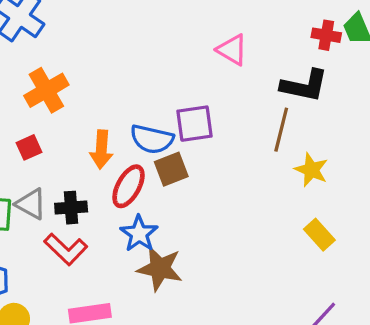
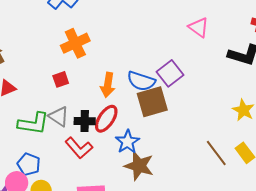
purple square: (195, 124) -> (170, 73), turned -35
brown line: (281, 130) -> (216, 153), moved, turned -56
brown square: (171, 169) -> (152, 102), size x1.4
red ellipse: (129, 186) -> (106, 119), moved

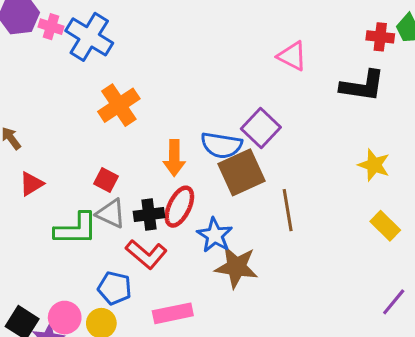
red square: (61, 79) -> (106, 180), moved, turned -35
brown line: (216, 153) -> (288, 210), moved, turned 36
blue pentagon: (29, 164) -> (115, 288), moved

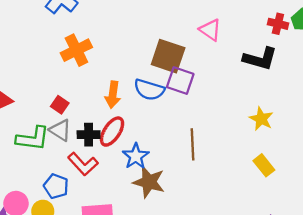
purple square: (261, 128) -> (180, 81), turned -32
brown square: (241, 172) -> (168, 56), moved, turned 36

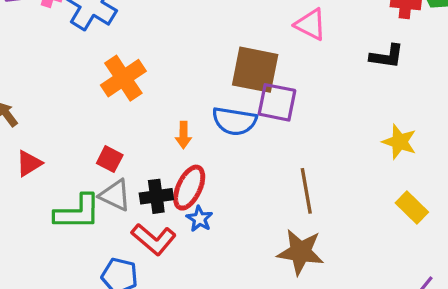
black L-shape: (260, 59) -> (387, 56), size x0.7
orange arrow: (113, 95) -> (183, 135), size x0.7
blue star: (136, 156) -> (199, 219), moved, size x0.7
brown star: (149, 182) -> (300, 252), moved

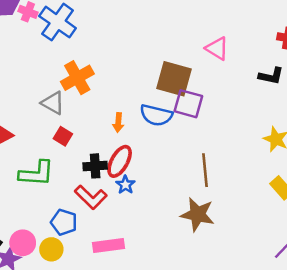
gray triangle: (115, 195) -> (53, 103), moved

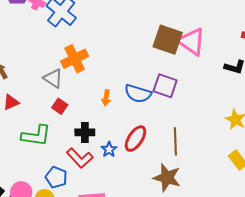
pink triangle: (217, 49) -> (192, 42), size x1.4
brown square: (174, 79) -> (168, 40), moved
red ellipse: (120, 161) -> (135, 139), moved

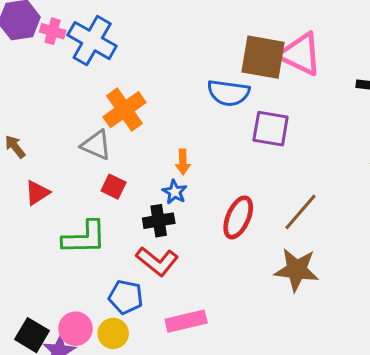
blue semicircle: (138, 94) -> (229, 93), moved
brown line: (175, 141) -> (300, 212), turned 52
blue star: (109, 149) -> (175, 192), moved

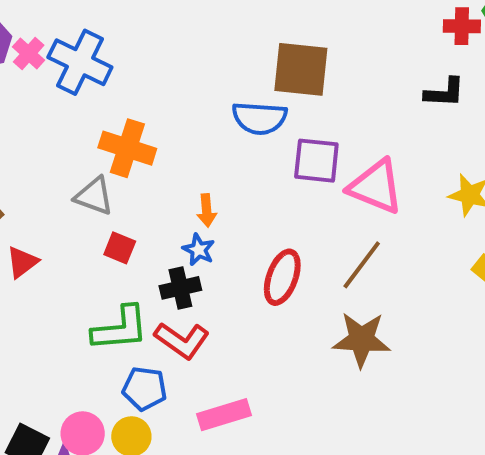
pink cross: (53, 31) -> (29, 54), turned 30
pink triangle: (300, 54) -> (376, 187), moved
orange cross: (124, 110) -> (127, 148), turned -33
green L-shape: (84, 238) -> (120, 329), moved

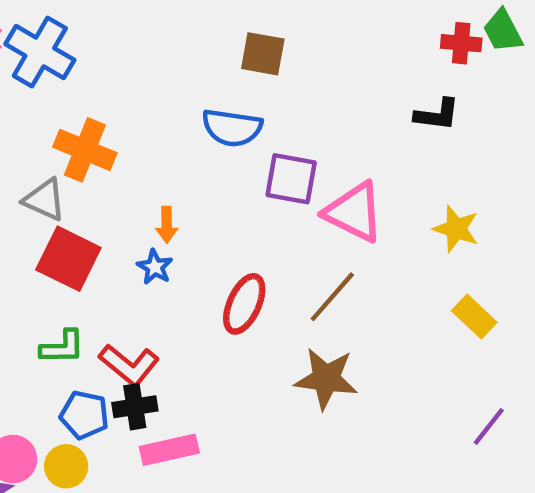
brown square: (301, 69) -> (263, 54), moved, size x0.7
red square: (120, 248) -> (68, 259), size x1.8
black cross: (180, 288) -> (135, 407), moved
green L-shape: (120, 329) -> (62, 347), size x0.7

